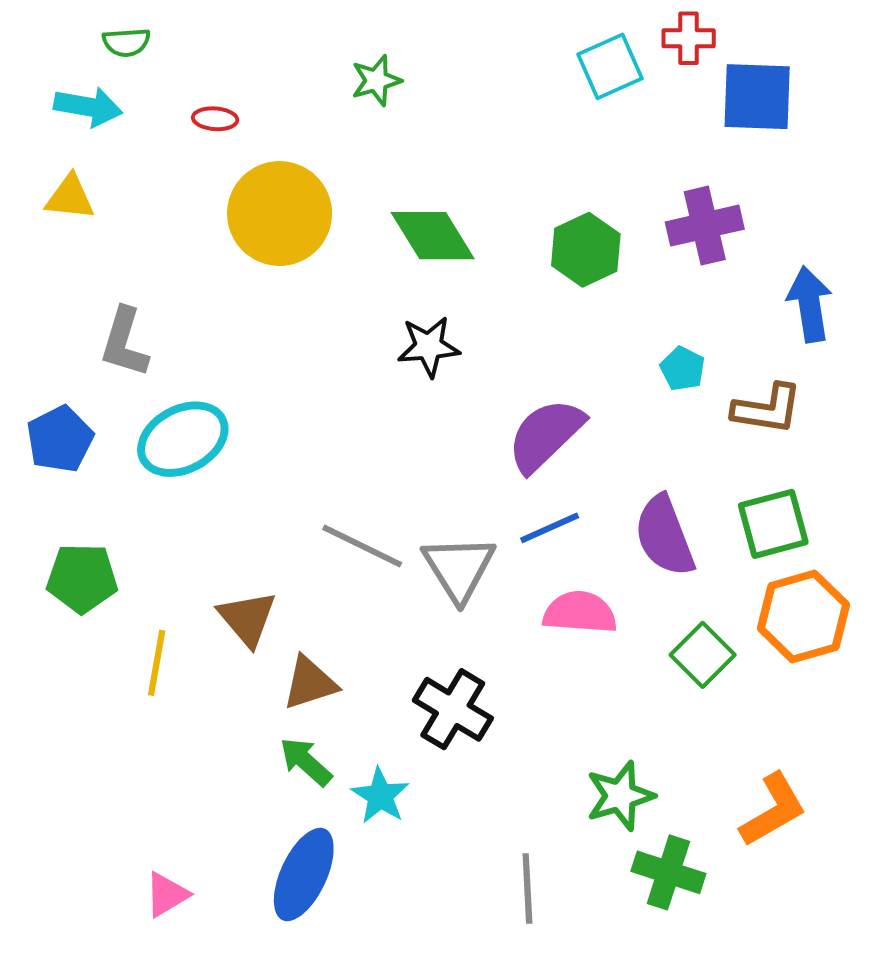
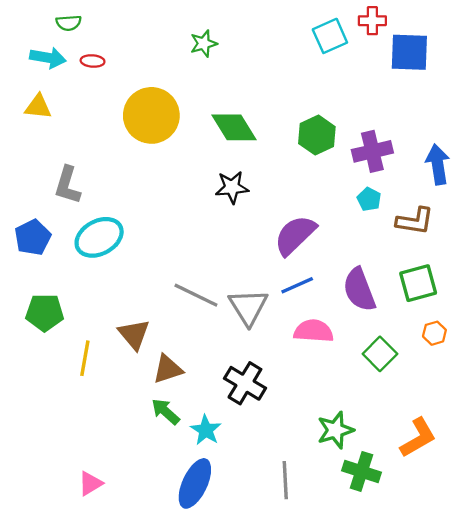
red ellipse: (215, 119) -> (93, 61), moved
purple cross: (705, 226) -> (372, 151), moved
orange hexagon: (803, 617) -> (434, 333), size x0.5
blue ellipse: (304, 874) -> (195, 483), moved

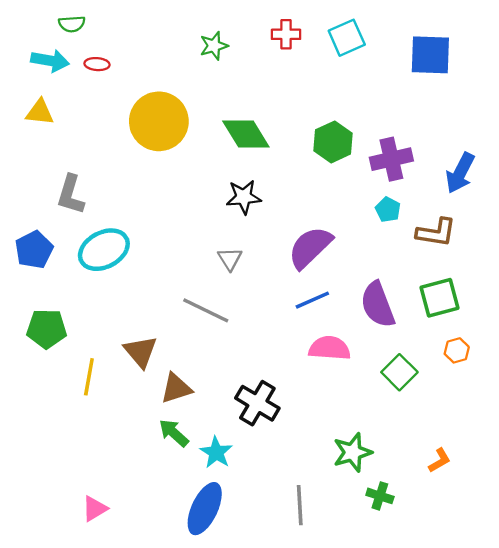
red cross: (372, 21) -> (286, 34), moved
blue arrow: (438, 164) -> (460, 173), turned -144
gray triangle: (248, 307) -> (230, 259), moved, size x0.6
orange L-shape: (418, 438) -> (440, 460), size x0.6
green cross: (361, 471) -> (380, 496), size x0.7

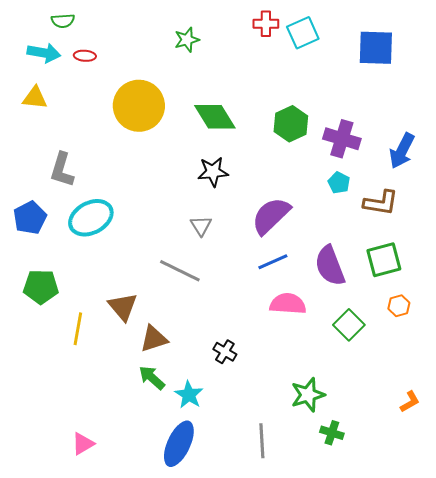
red cross: (286, 34) -> (266, 24), moved
purple cross: (391, 159) -> (342, 139), turned 30
black cross: (257, 403) -> (225, 352), size x0.6
orange L-shape: (440, 460) -> (410, 402), moved

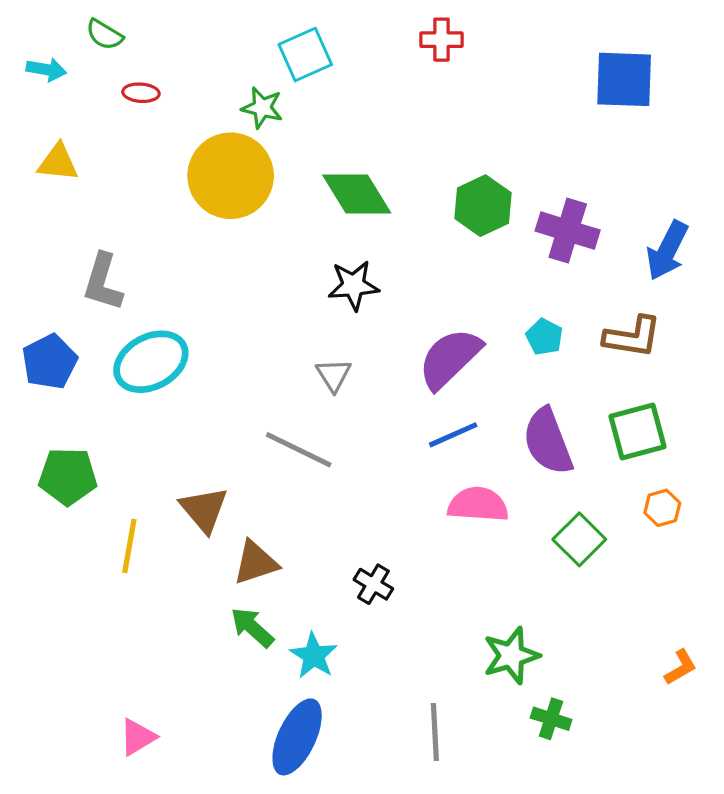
green semicircle: (63, 21) -> (104, 35), turned 35
cyan square: (303, 33) -> (305, 55), moved
green star: (187, 40) -> (262, 108), moved, turned 30
cyan arrow: (44, 53) -> (46, 69), moved, size x0.7
cyan pentagon: (339, 183) -> (544, 337), moved

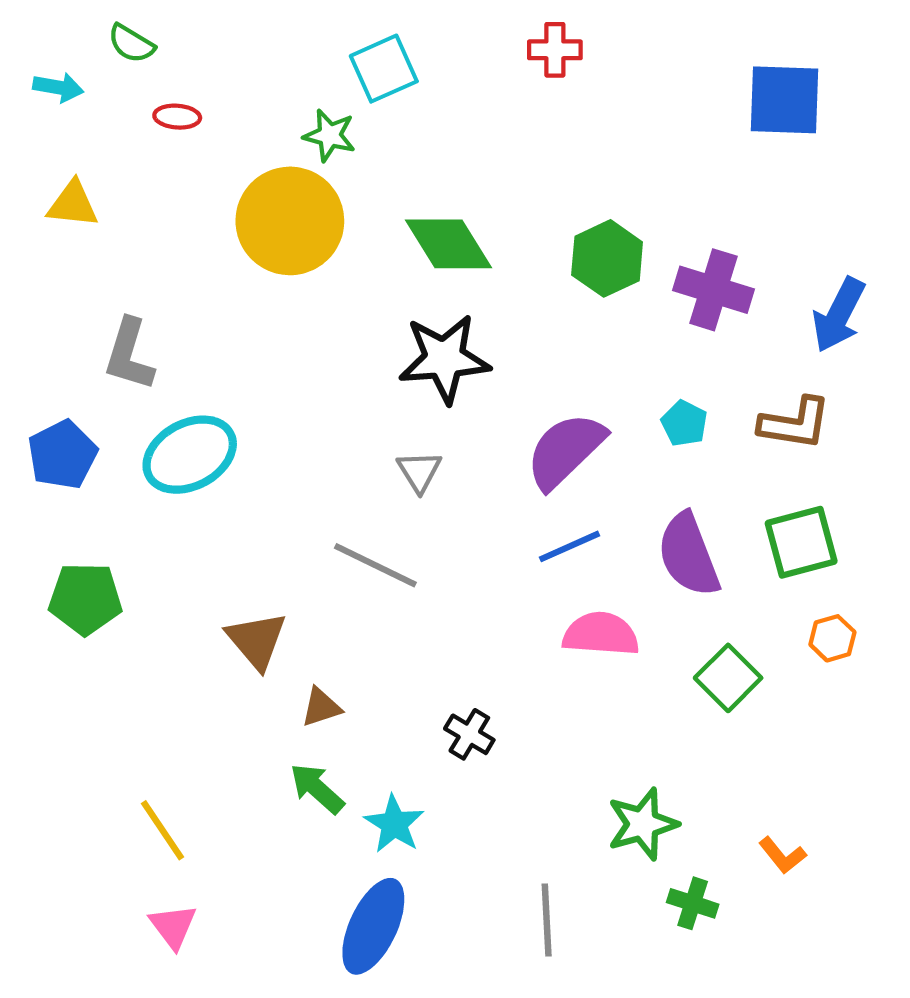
black star: (353, 285) -> (444, 359), size x1.4
yellow line: (129, 546) -> (163, 830), moved, turned -44
brown triangle: (256, 563) -> (321, 707), size x0.7
orange L-shape: (681, 667) -> (782, 855), moved, turned 81
pink triangle: (138, 737) -> (173, 926), turned -36

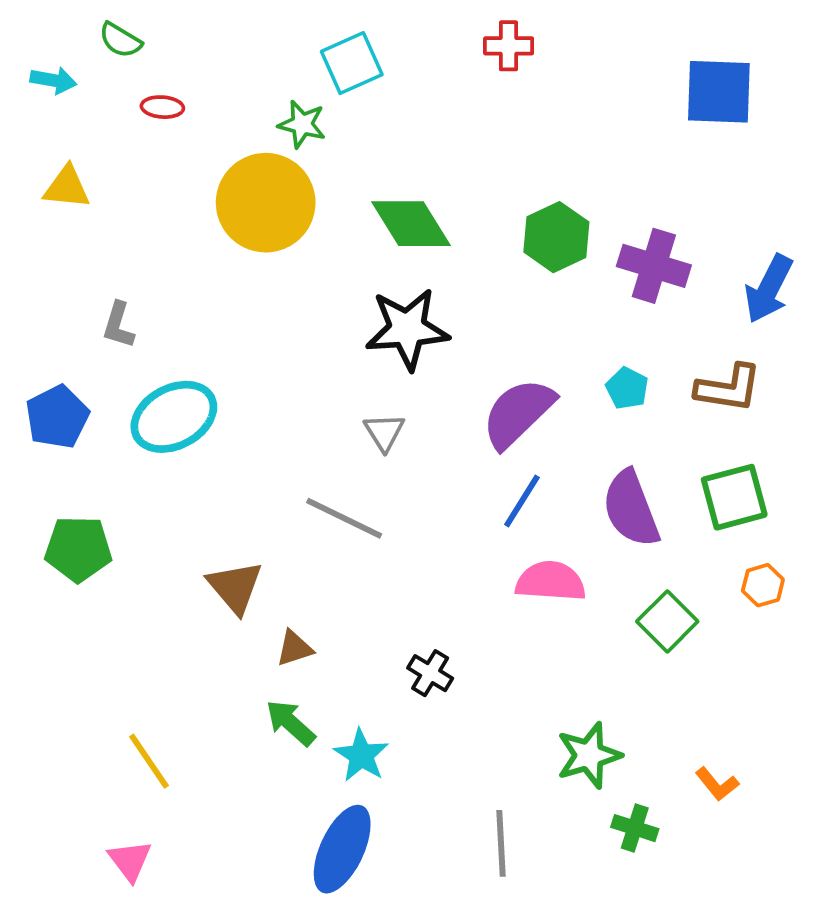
gray L-shape: (129, 354) -> (118, 325), size x0.7
blue line: (570, 546) -> (522, 501), turned -34
pink triangle: (173, 926) -> (130, 861), moved

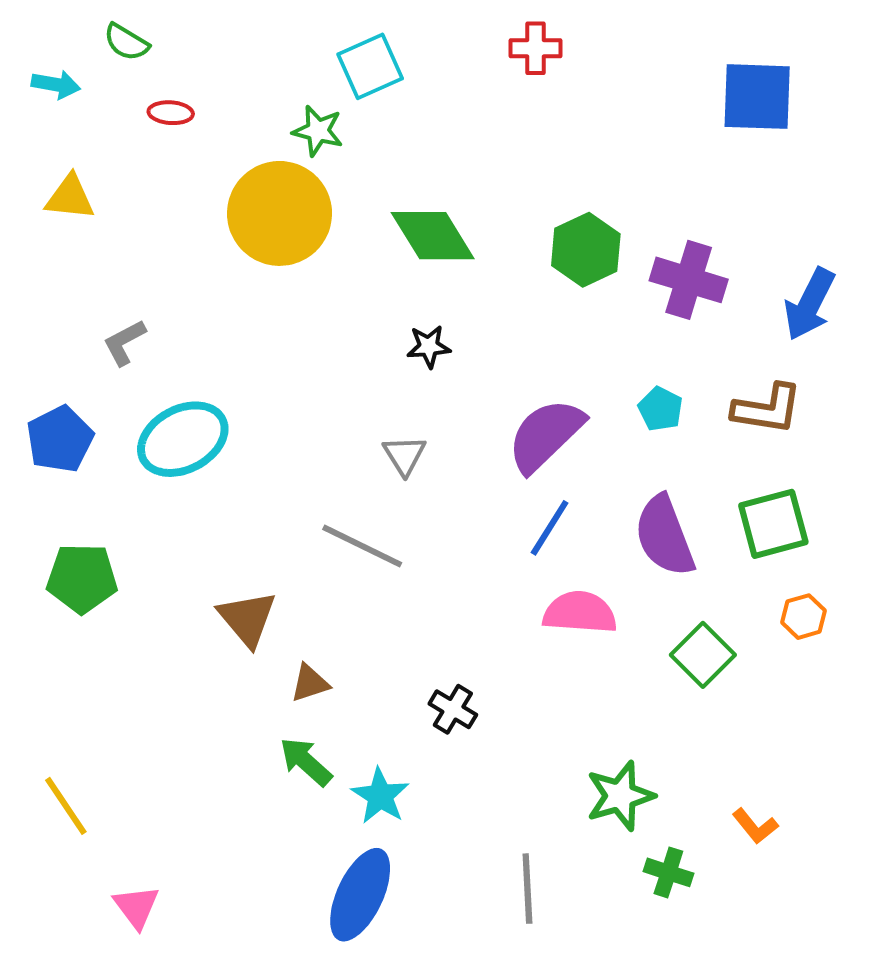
gray L-shape: (118, 325) -> (124, 342), turned 45
black star: (407, 329) -> (429, 346), size x0.5
yellow line: (149, 761) -> (66, 806), moved

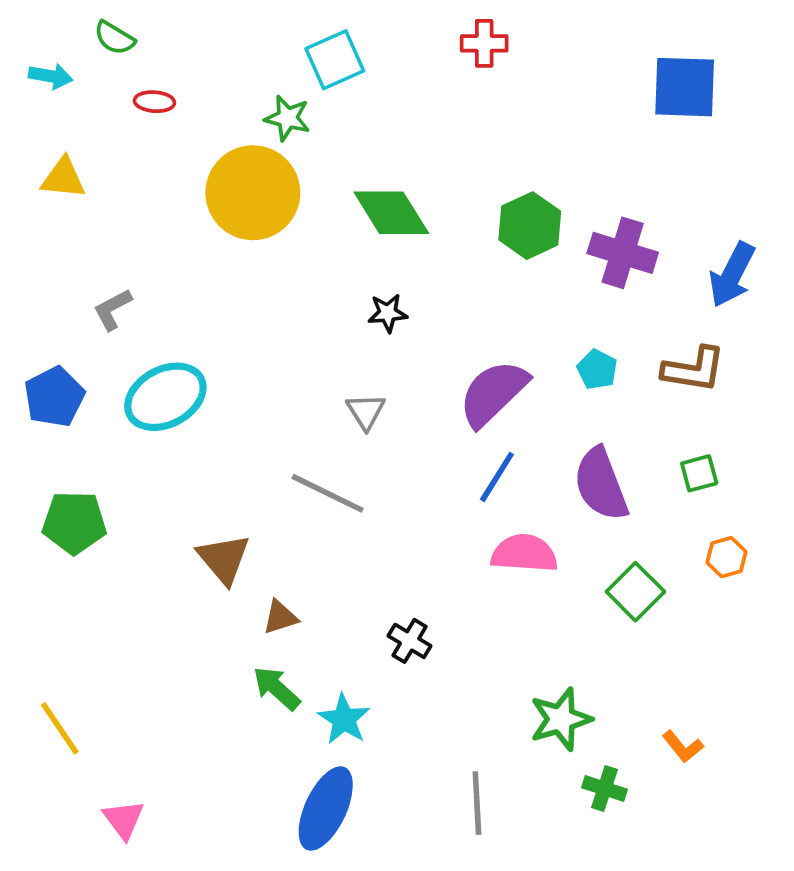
green square: (773, 524) -> (699, 473), size x0.6

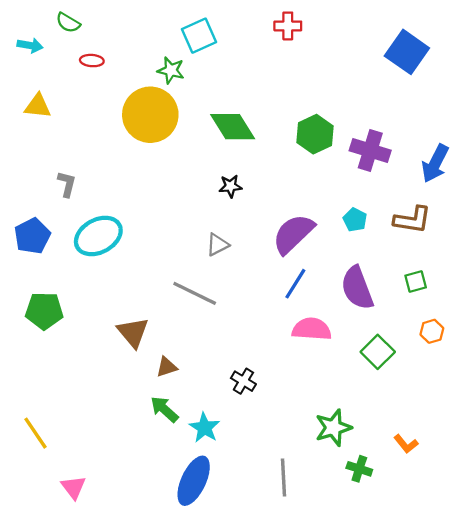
blue square: (685, 87) -> (407, 52), turned 33
gray L-shape: (113, 309) -> (67, 184), turned 132
gray triangle: (366, 411) -> (217, 245), turned 35

